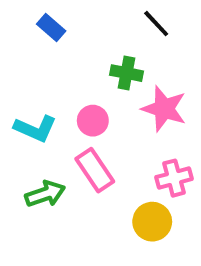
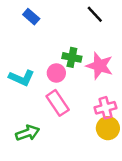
green cross: (126, 73) -> (72, 57), moved
green arrow: (45, 194) -> (28, 133), moved
yellow circle: (152, 222) -> (108, 128), moved

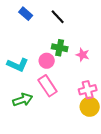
black line: (95, 14) -> (58, 17), moved
pink star: (99, 66) -> (83, 55), size x0.6
green arrow: (28, 133) -> (23, 100), moved

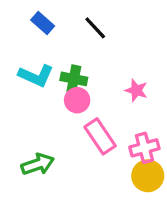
green cross: (60, 48) -> (74, 79), moved
cyan L-shape: (18, 65) -> (36, 76), moved
pink rectangle: (48, 86) -> (100, 136), moved

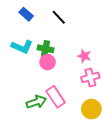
pink rectangle: (100, 136) -> (56, 97), moved
pink cross: (144, 148) -> (90, 77), moved
green arrow: (38, 164) -> (36, 102), moved

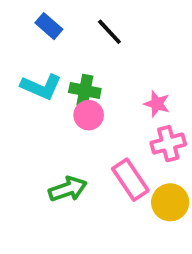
pink rectangle: (56, 97) -> (130, 180), moved

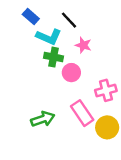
cyan L-shape: (41, 87) -> (49, 37), moved
pink star: (157, 104) -> (83, 45), moved
pink circle: (89, 115) -> (71, 73), moved

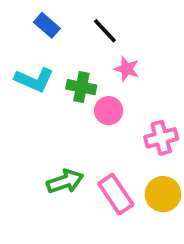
cyan L-shape: (49, 37) -> (34, 80), moved
pink rectangle: (82, 113) -> (116, 194), moved

